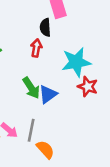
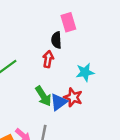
cyan star: (76, 62) -> (85, 72), size x0.7
red star: (88, 87) -> (73, 97), moved

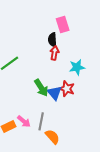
red arrow: (48, 59) -> (54, 53), moved
blue triangle: (59, 102) -> (54, 93), turned -35

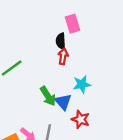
cyan star: (77, 67) -> (82, 84), moved
red star: (67, 89) -> (81, 119), moved

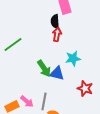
blue triangle: (63, 102) -> (57, 73), turned -35
red star: (81, 119) -> (85, 88), moved

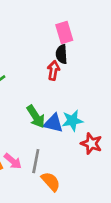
black semicircle: (55, 21) -> (62, 54), moved
cyan star: (73, 58) -> (72, 121), moved

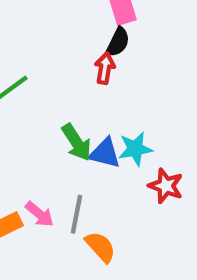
black semicircle: (62, 54) -> (118, 42), turned -150

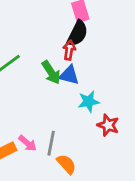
black semicircle: (118, 42) -> (78, 33), size x1.4
green arrow: (76, 142) -> (51, 72), moved
blue triangle: (105, 153) -> (69, 75), moved

